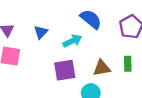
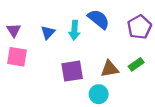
cyan arrow: (72, 41) -> (74, 30), moved, turned 120
green rectangle: (128, 64) -> (136, 64), turned 56

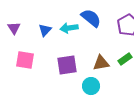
cyan arrow: (74, 30) -> (69, 28), turned 78
pink square: (17, 57) -> (25, 60), moved

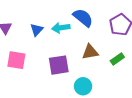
brown triangle: (101, 63) -> (90, 52), moved

